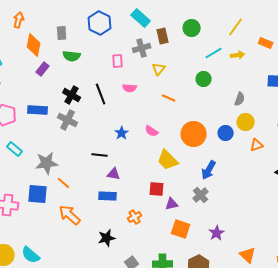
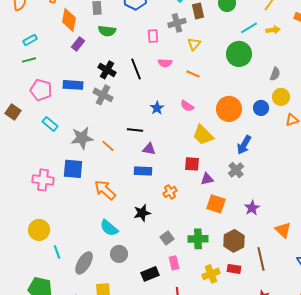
green circle: (204, 79) -> (239, 54), size x1.6
orange line: (169, 98) -> (193, 74), moved
orange line: (64, 183) -> (108, 146), moved
cyan semicircle: (31, 255) -> (109, 228), moved

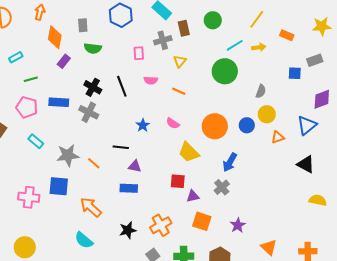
green line: (29, 60) -> (31, 79), moved
orange cross: (170, 192) -> (161, 225), moved, size x1.5
cyan semicircle: (109, 228) -> (84, 240), moved

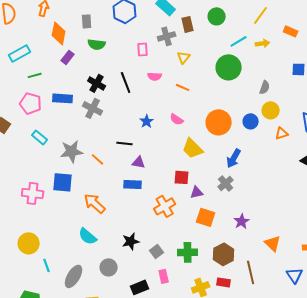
cyan rectangle: (16, 57) -> (20, 53), size x1.5
orange cross: (161, 225) -> (165, 206), moved
black star: (128, 230) -> (131, 241), moved

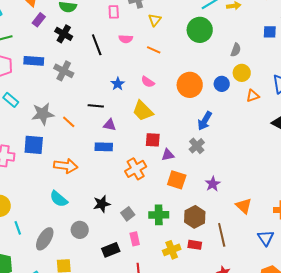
black cross: (97, 83) -> (64, 34), moved
yellow trapezoid: (193, 148) -> (143, 111), moved
orange arrow: (95, 203) -> (66, 166), turned 145

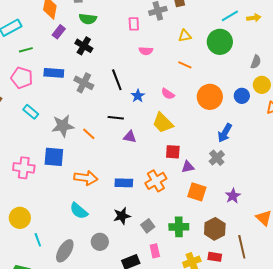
yellow triangle: (155, 20) -> (185, 36), moved, turned 40
black line: (97, 45) -> (117, 80), moved
orange line: (154, 50) -> (185, 65), moved
blue rectangle: (104, 147) -> (124, 183), moved

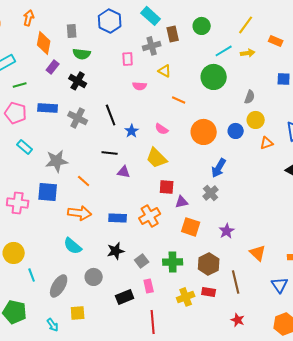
yellow triangle: (185, 36) -> (165, 71), moved, turned 40
orange line: (89, 134) -> (84, 181), moved

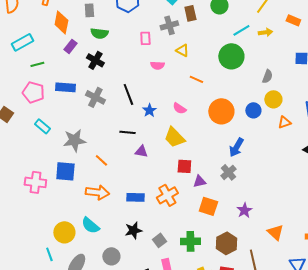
yellow circle: (14, 253) -> (64, 232), moved

